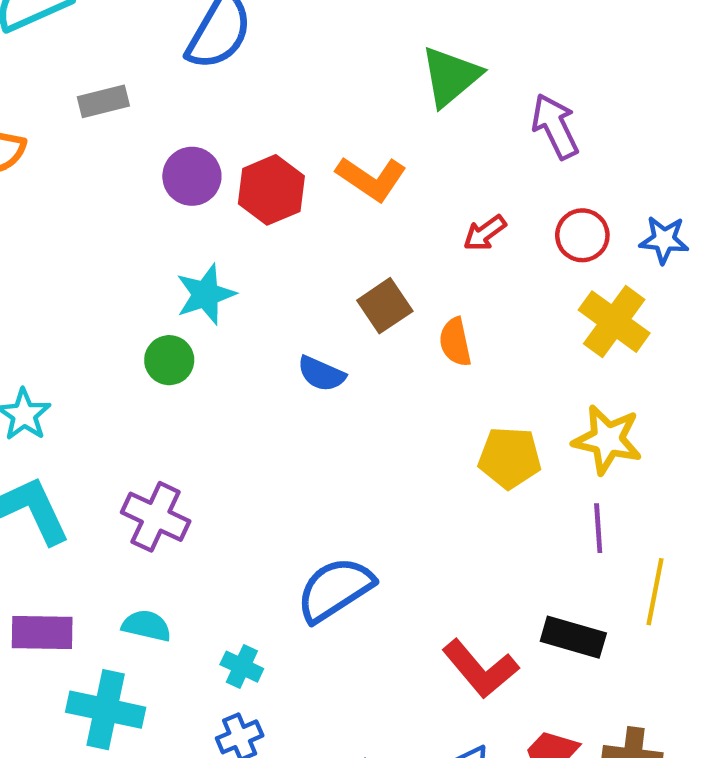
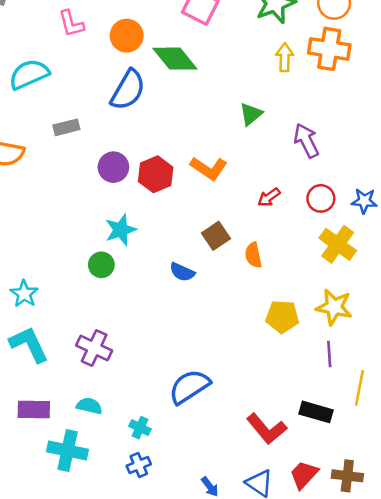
green triangle: (451, 76) -> (251, 114), size x0.7

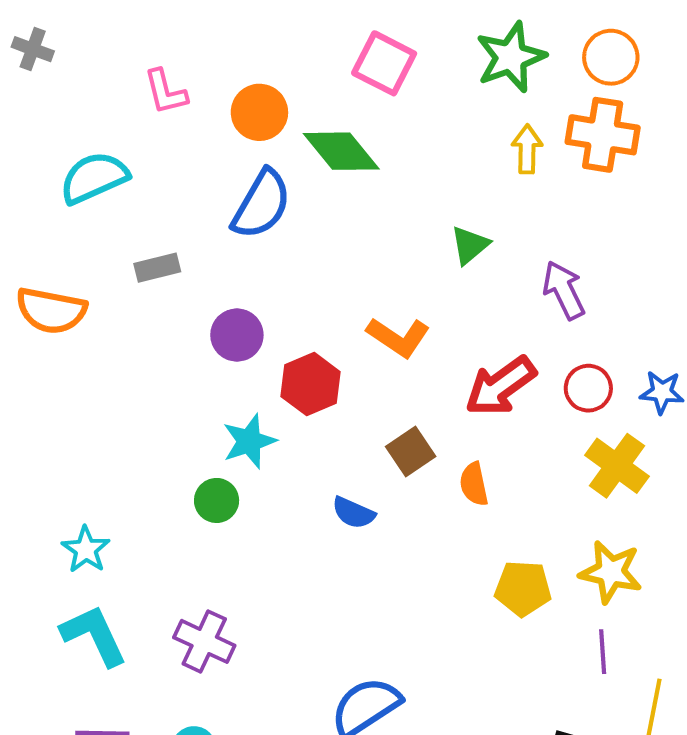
red hexagon: (156, 174) -> (311, 384), moved
red arrow: (269, 197) -> (500, 386), size x1.8

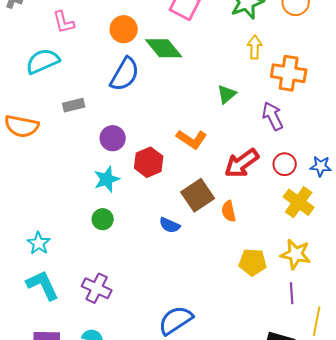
pink L-shape: (165, 92) -> (64, 22), moved
orange cross: (603, 135) -> (289, 73), moved
cyan star: (249, 441) -> (107, 179), moved
brown square: (411, 451) -> (198, 195), size x1.4

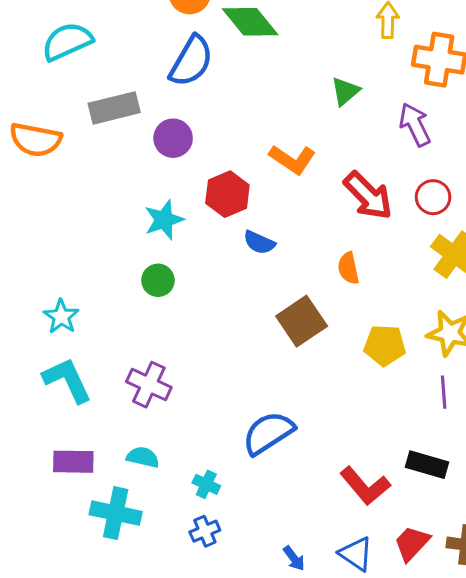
gray rectangle: (74, 105) -> (114, 108), size x1.5
purple circle: (113, 138) -> (173, 138), moved
red arrow: (242, 163) -> (368, 196), turned -99
brown square: (198, 195) -> (302, 321), moved
blue semicircle: (170, 225) -> (259, 242), moved

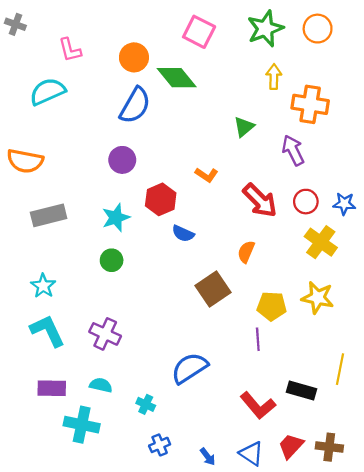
gray rectangle: (114, 108) -> (49, 215), moved
orange L-shape: (292, 159) -> (207, 175), size x0.7
orange semicircle: (348, 268) -> (246, 252), turned 35
purple line: (444, 392) -> (258, 339), moved
blue cross: (205, 531) -> (160, 445), moved

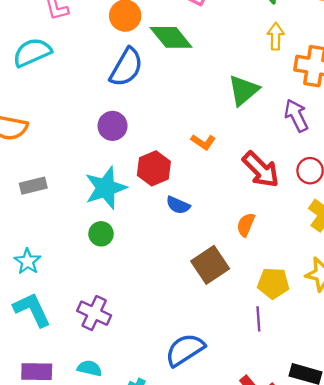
green triangle: (244, 127) -> (243, 90), size x1.4
gray rectangle: (49, 215) -> (33, 186), size x0.7
cyan star: (116, 218) -> (106, 188), size x1.4

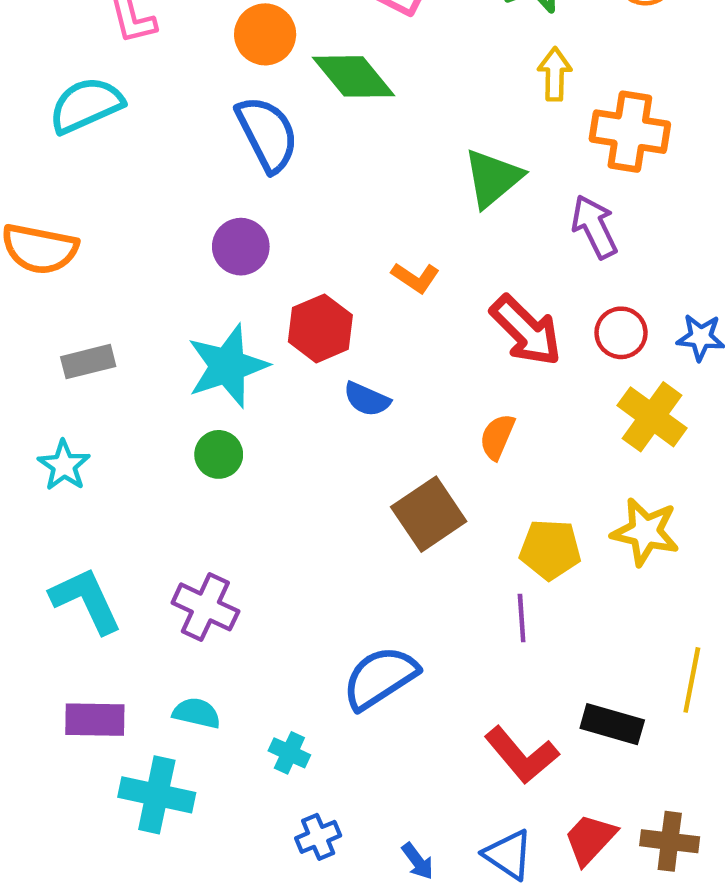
blue semicircle: (126, 67) -> (267, 134), turned -57
cyan star: (28, 261) -> (64, 465), moved

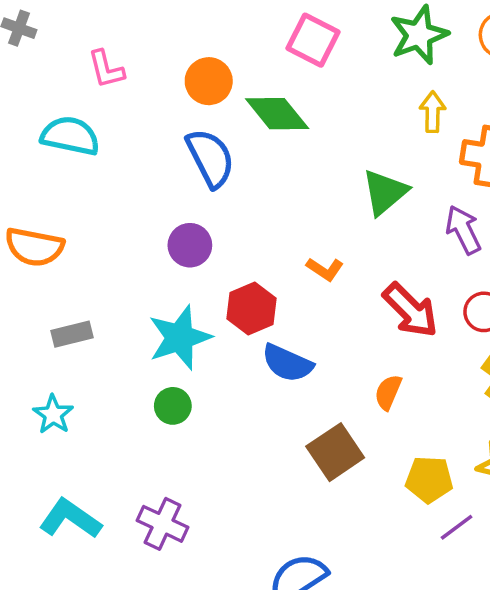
cyan semicircle: (86, 105) -> (70, 136), turned 36
blue semicircle: (367, 399) -> (287, 363), size x1.4
cyan L-shape: (86, 600) -> (70, 519), turned -30
purple line: (522, 618) -> (457, 527), moved, turned 57

